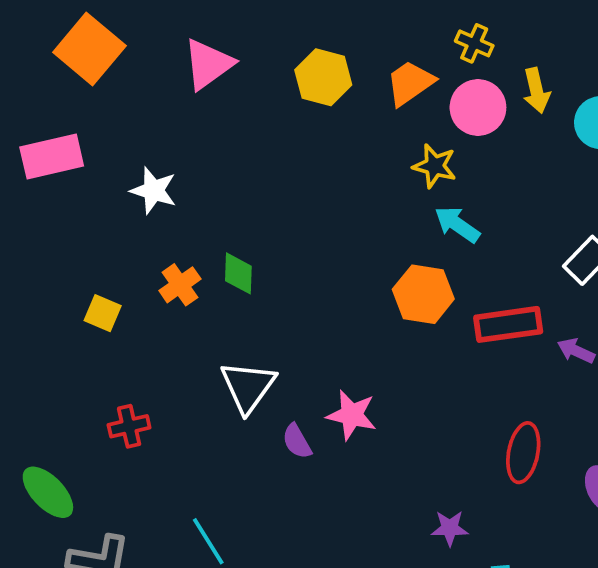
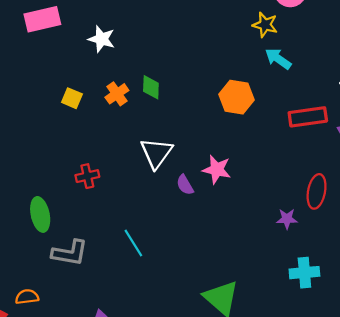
orange hexagon: (423, 294) -> (236, 97), moved
yellow square: (103, 313) -> (72, 98), moved
green ellipse: (48, 492) -> (40, 214), turned 32
purple star: (450, 528) -> (287, 219), moved

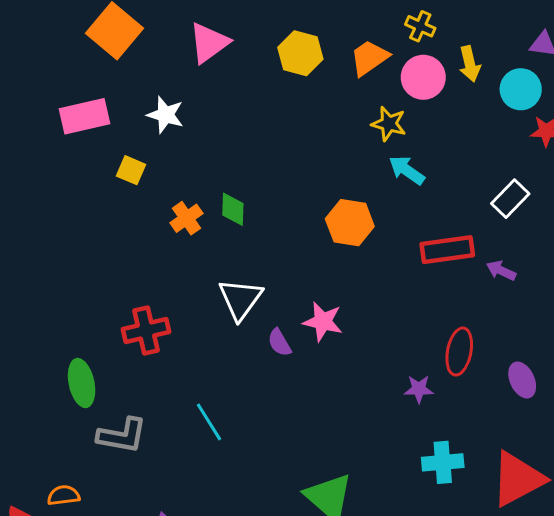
white star: (102, 39) -> (165, 115), moved
yellow square: (72, 98) -> (131, 170), moved
red cross: (87, 176) -> (146, 331), size x1.4

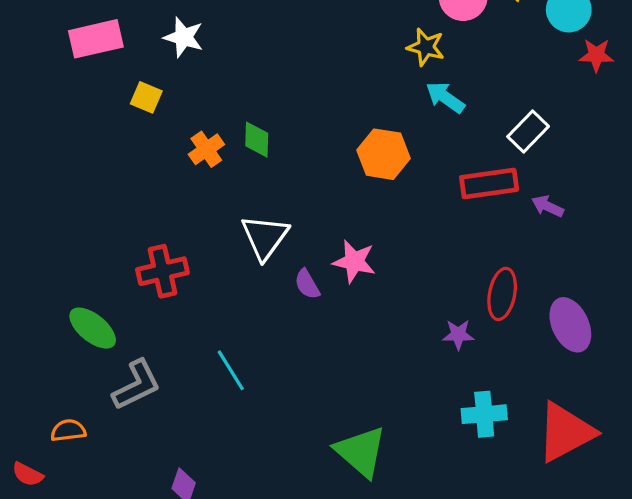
white rectangle: (510, 199) -> (528, 131), moved
purple ellipse: (522, 380) -> (570, 325), size x1.4
green ellipse: (82, 383) -> (93, 328), turned -39
gray L-shape: (122, 435) -> (136, 385), turned -36
orange semicircle: (64, 495) -> (68, 430), moved

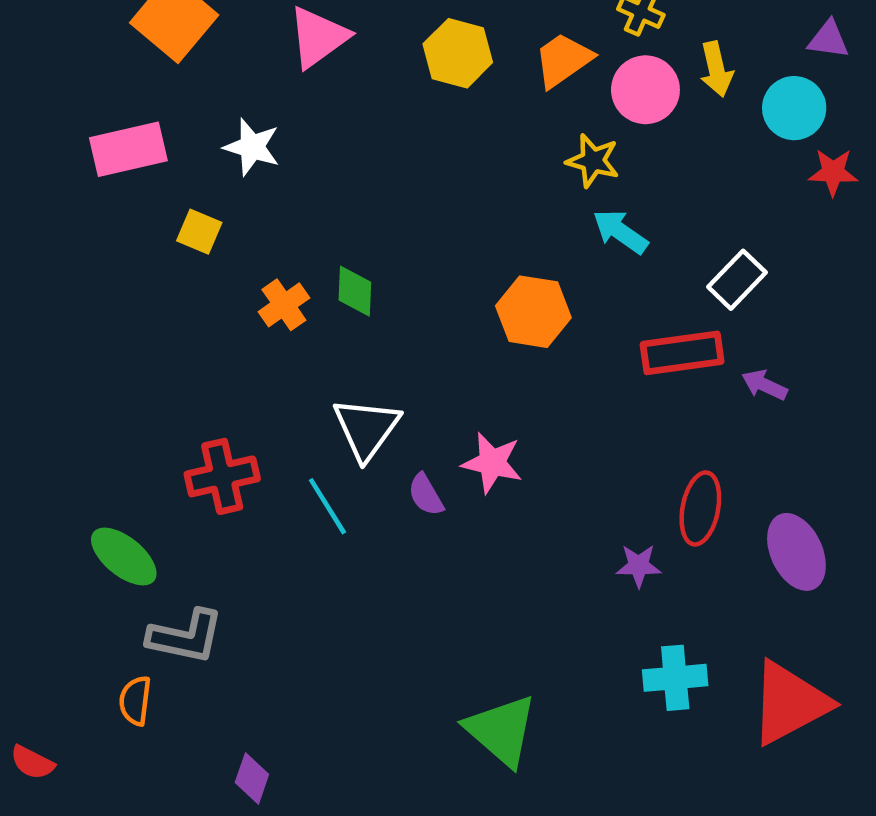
cyan line: (231, 370) -> (327, 506), moved
gray L-shape: (136, 385) -> (186, 637), turned 38
orange semicircle: (68, 430) -> (135, 701), moved, turned -76

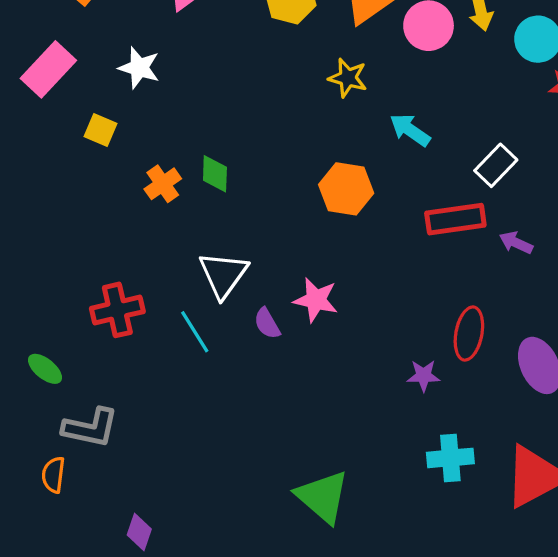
pink rectangle: (128, 149) -> (48, 69), turned -34
yellow star: (593, 161) -> (348, 78), moved
green ellipse: (124, 557) -> (45, 369), size x0.7

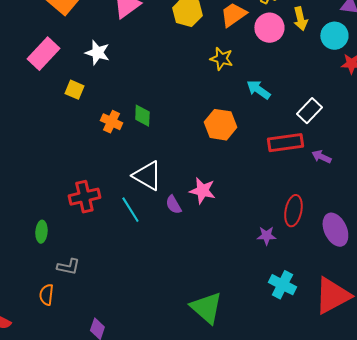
orange cross: (163, 184) -> (111, 122), turned -30
white triangle: (223, 275) -> (147, 176), turned -36
green ellipse: (45, 369) -> (41, 232), turned 55
gray L-shape: (90, 428) -> (68, 267), size x0.7
cyan cross: (450, 458) -> (282, 285), turned 32

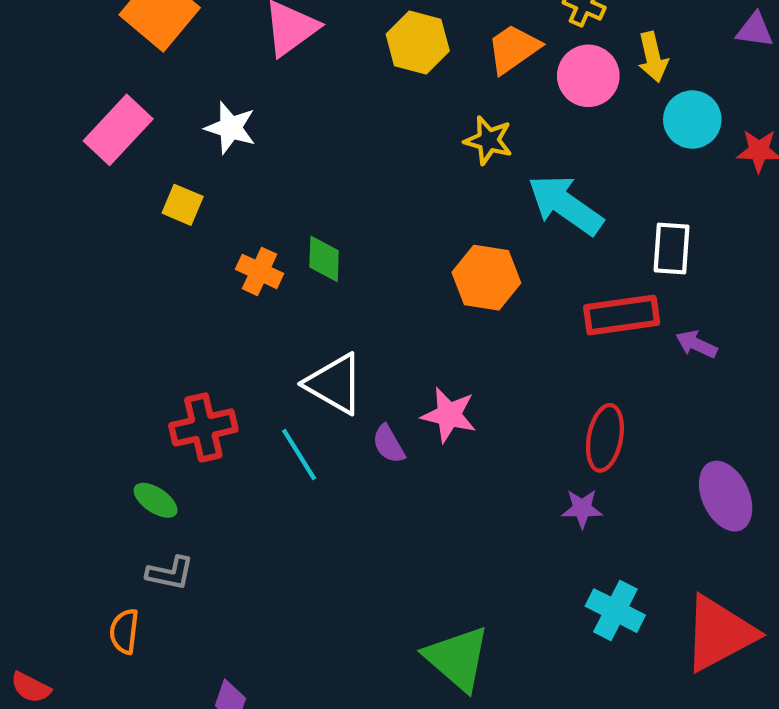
cyan circle: (334, 36) -> (692, 120), moved
cyan arrow: (258, 90) -> (565, 205), size x1.5
white rectangle: (309, 111) -> (672, 249), turned -40
red ellipse: (293, 211) -> (605, 438), moved
green ellipse: (41, 232) -> (156, 500), moved, turned -60

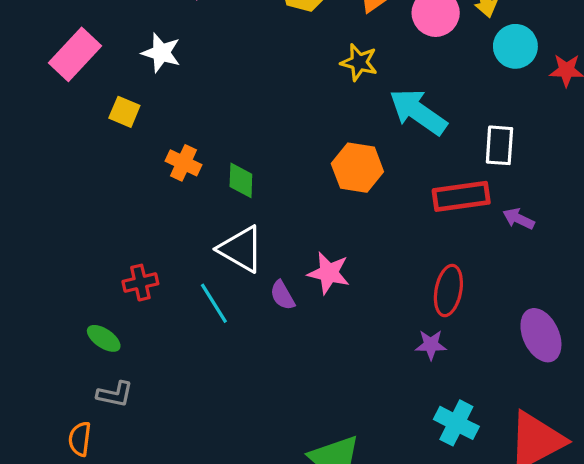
green diamond: (324, 259) -> (241, 180), moved
red cross: (203, 427) -> (140, 283), size x0.7

